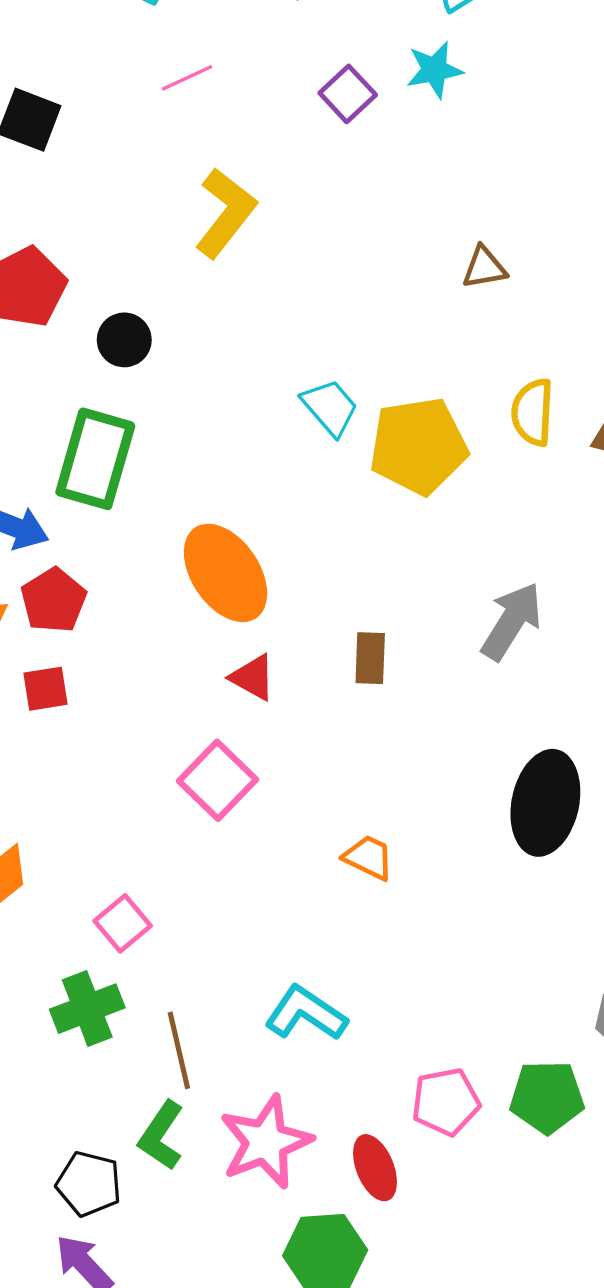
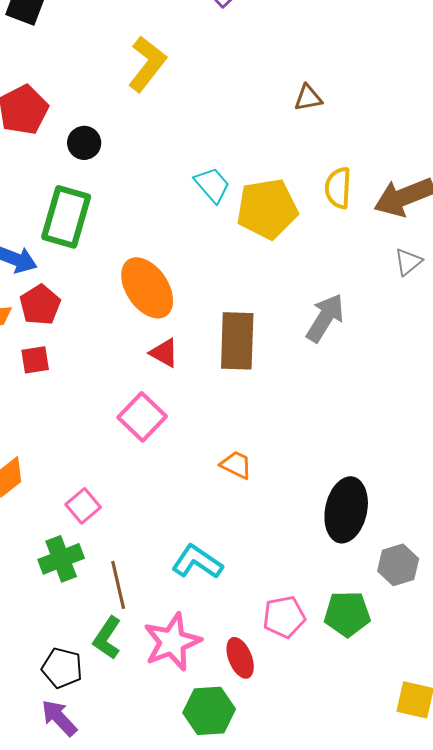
brown rectangle: (370, 658) -> (237, 341), size x1.8
black ellipse: (545, 803) -> (346, 510), moved

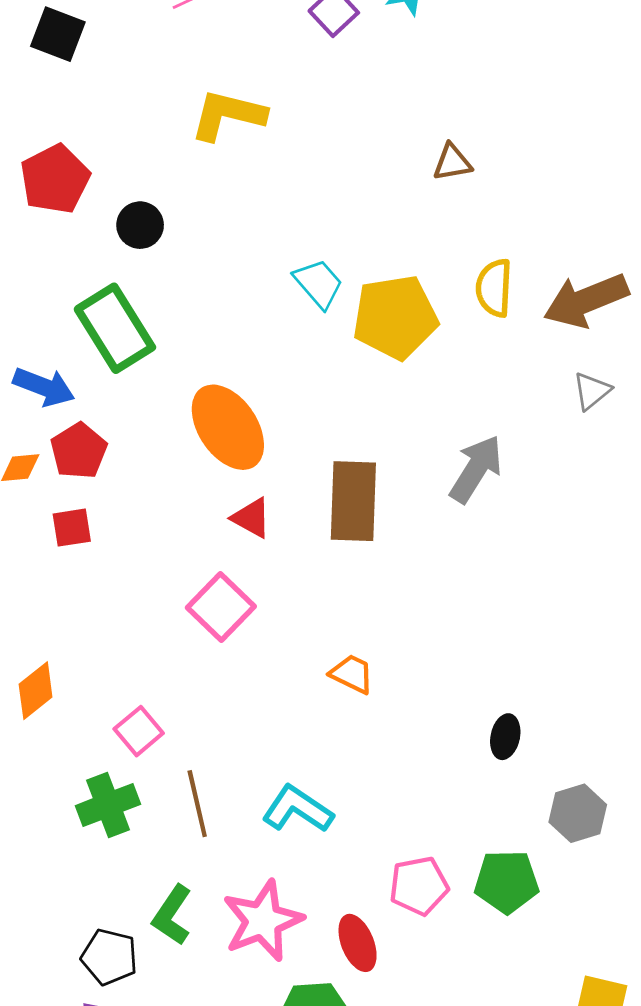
yellow L-shape: (147, 64) -> (228, 115), turned -114
green rectangle: (66, 217) -> (115, 328), turned -48
black ellipse: (346, 510) -> (505, 737), size x0.5
brown line: (118, 585) -> (197, 804), moved

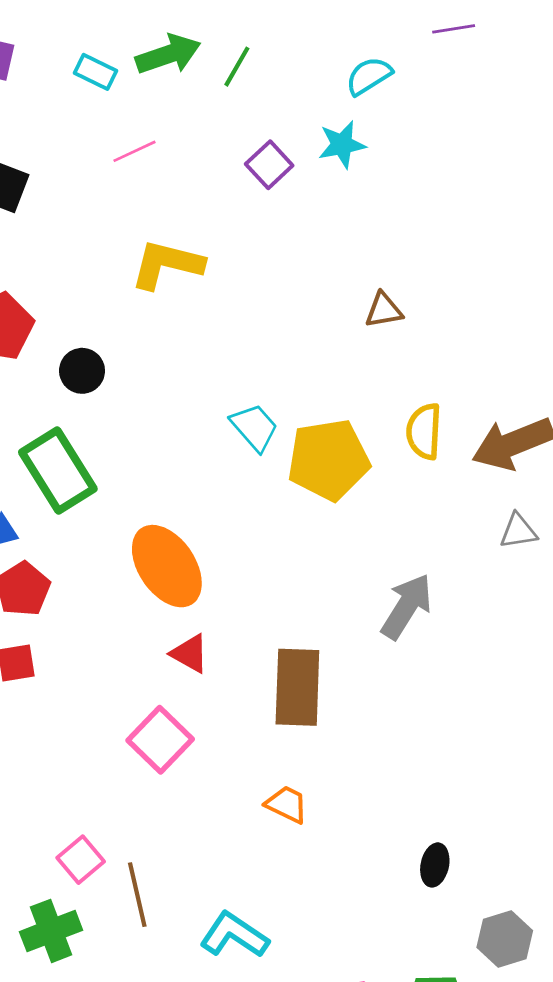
gray triangle: (592, 391) -> (518, 531), turned 30
brown rectangle: (353, 501) -> (297, 687), moved
brown line: (197, 804) -> (137, 895), moved

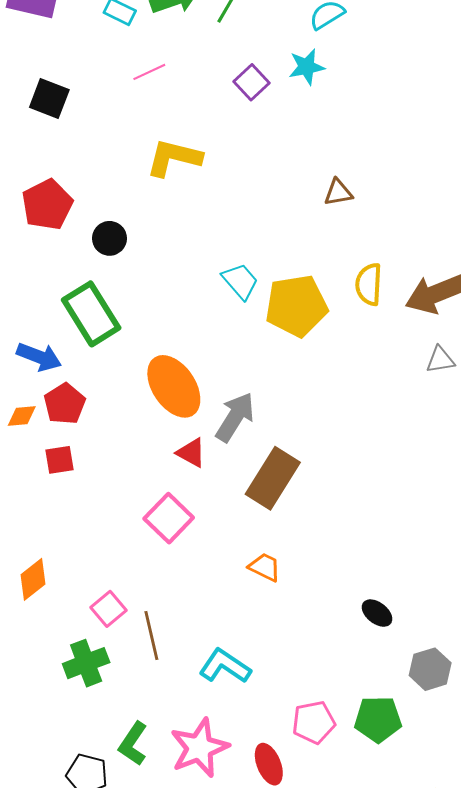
gray arrow: (407, 606) -> (235, 417), moved
brown rectangle: (297, 687) -> (273, 478), turned 30
black ellipse: (435, 865) -> (377, 613), turned -64

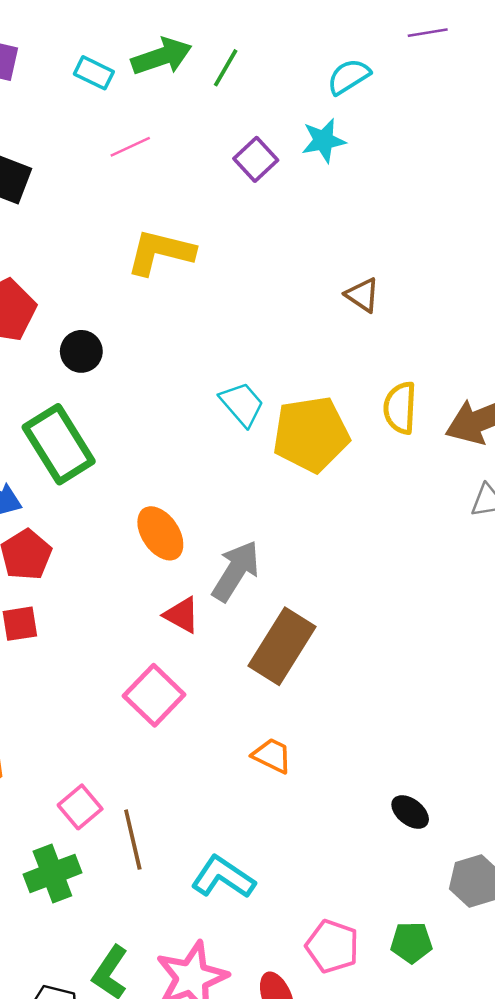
brown triangle: (338, 192) -> (362, 295), turned 44
orange ellipse: (174, 386) -> (160, 533), size x0.7
green pentagon: (378, 719) -> (411, 943), size x0.7
pink pentagon: (314, 722) -> (332, 946), turned 30

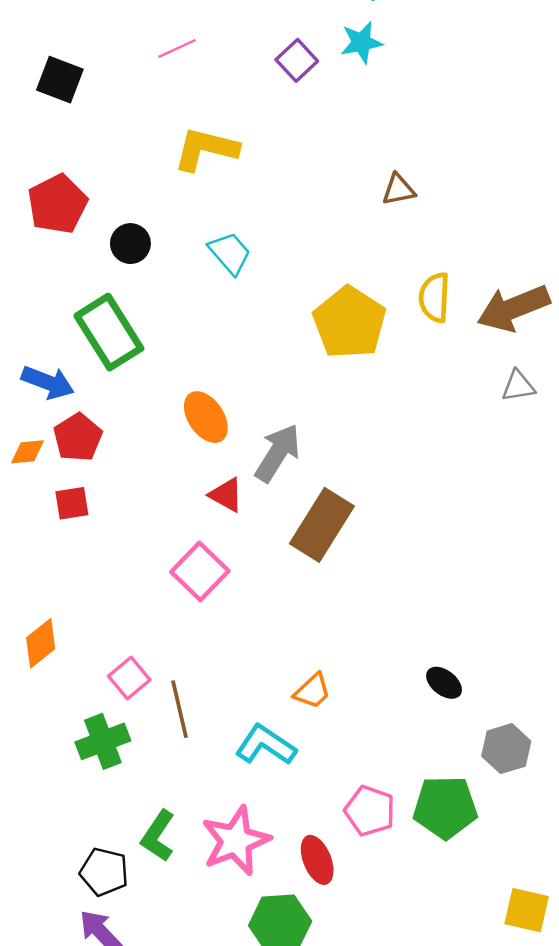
brown triangle: (362, 295) -> (399, 190), turned -45
cyan trapezoid: (242, 404) -> (230, 253), moved
yellow pentagon: (311, 434) -> (349, 323), turned -30
orange trapezoid: (272, 756) -> (312, 691), moved, turned 111
green pentagon: (411, 943) -> (445, 807), size x1.6

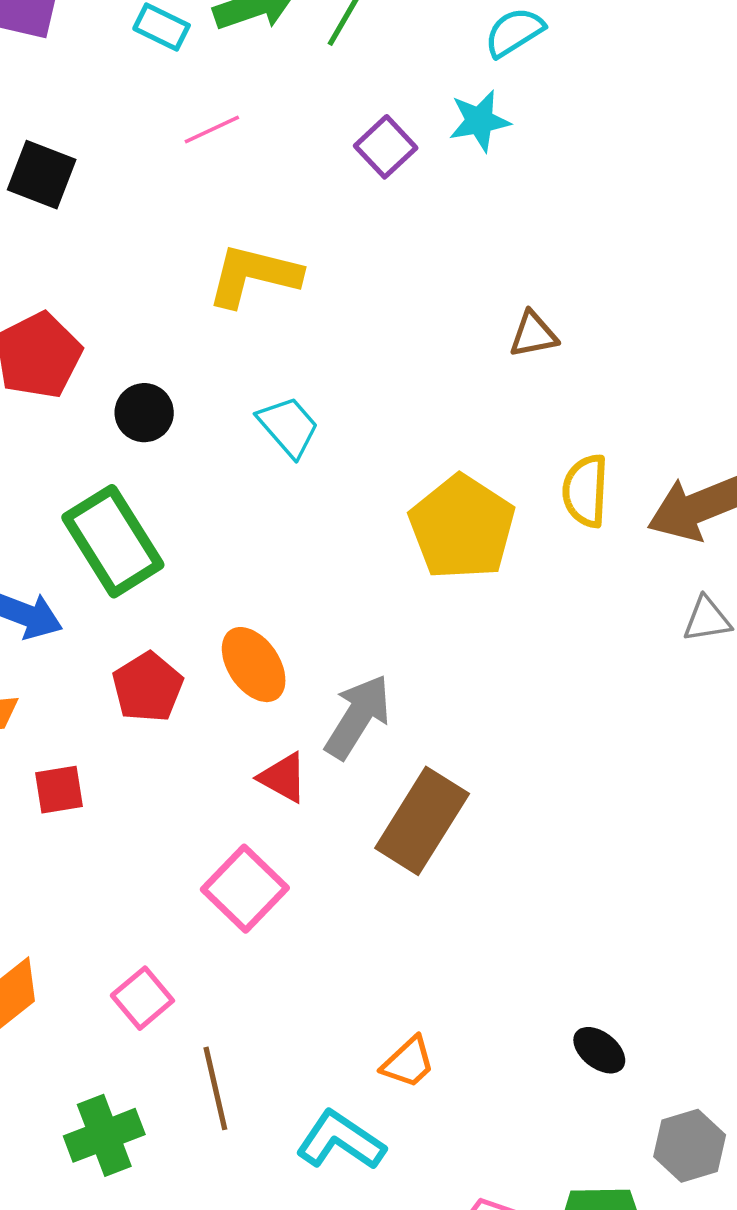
red pentagon: (78, 437) -> (148, 687), moved
pink square: (129, 678) -> (142, 998), moved

